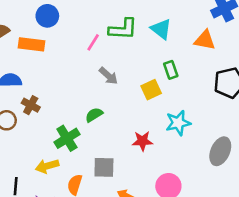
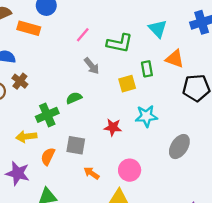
green L-shape: (123, 29) -> (120, 43), moved
cyan triangle: (161, 29) -> (158, 29), moved
orange triangle: (205, 40) -> (175, 59), moved

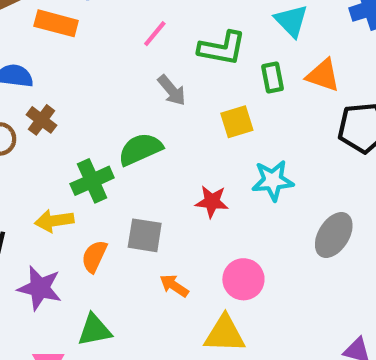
green rectangle: (147, 69) -> (273, 78), moved
green semicircle: (74, 98) -> (140, 149), size x1.5

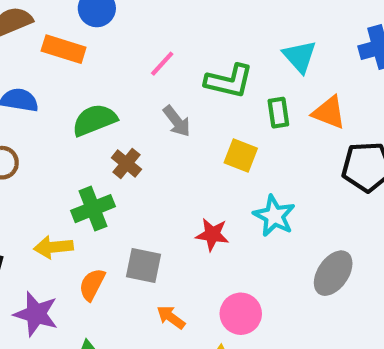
brown cross: (42, 120) -> (126, 163), moved
yellow square: (237, 122) -> (241, 155), turned 36
green semicircle: (140, 149) -> (94, 120), moved
cyan star: (273, 180) -> (274, 216), turned 30

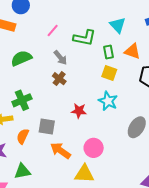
yellow square: (241, 155) -> (109, 73), moved
brown cross: (126, 163) -> (59, 79), moved
orange arrow: (171, 317) -> (61, 151), size x1.5

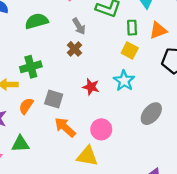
orange triangle: (132, 51) -> (158, 30), turned -48

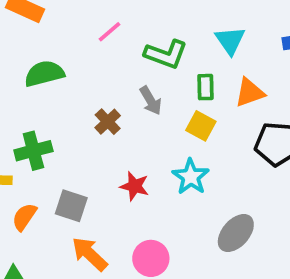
gray arrow: (79, 26) -> (151, 101), moved

